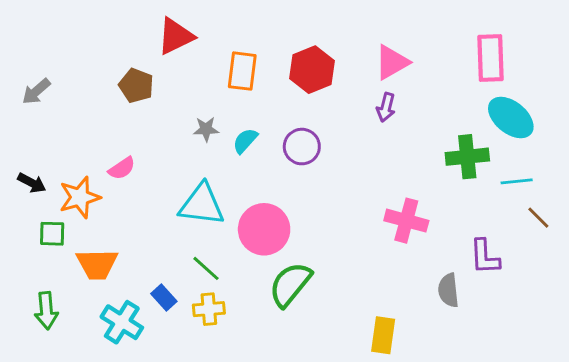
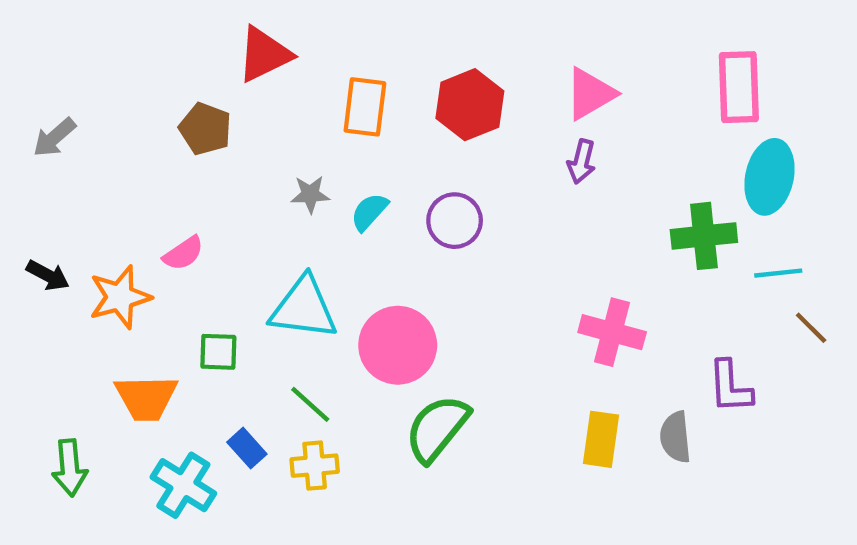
cyan ellipse: (511, 118) -> (769, 177), turned 63
green square: (52, 234) -> (218, 352), moved
yellow rectangle: (383, 335) -> (601, 439), moved

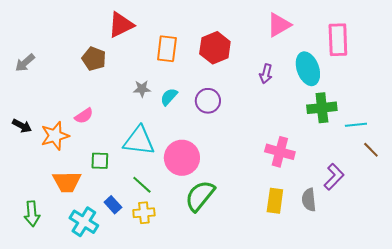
pink triangle: (590, 94) -> (279, 25), moved
cyan ellipse: (769, 177) -> (308, 69), moved, turned -32
purple L-shape: (730, 387) -> (334, 177), turned -132

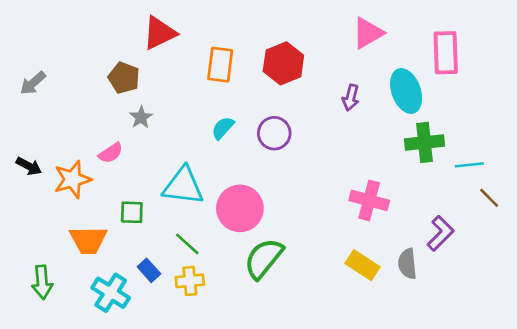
gray star: (142, 89) -> (141, 117), moved, turned -30
yellow rectangle: (275, 201) -> (363, 265), turned -65

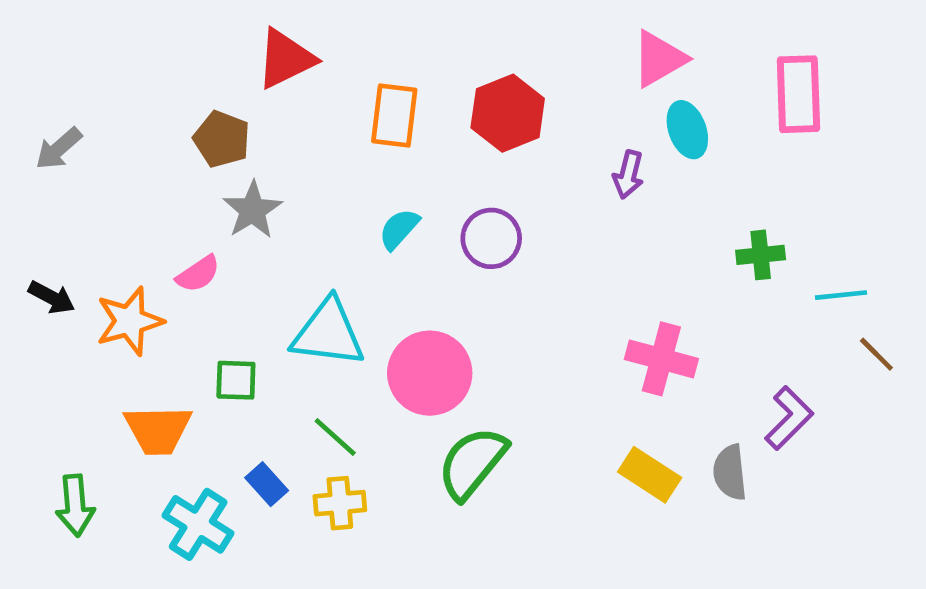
cyan ellipse: (406, 91) -> (687, 130), moved, size x0.7
gray star: (141, 117) -> (252, 210), size x1.4
green cross: (425, 142) -> (761, 255), size x0.7

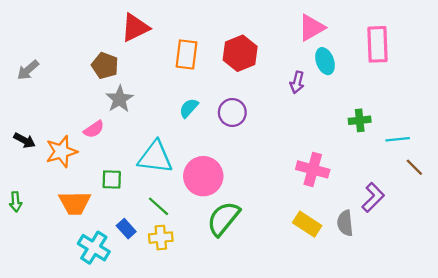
green arrow: (75, 505) -> (16, 202), moved, size x0.7

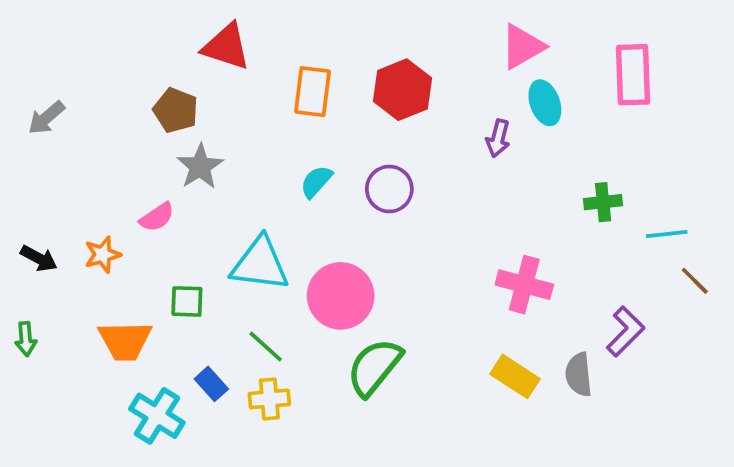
red triangle: (135, 28) -> (226, 47), turned 44
black arrow: (25, 140) -> (39, 258), moved
orange star: (61, 152) -> (103, 255), size x0.7

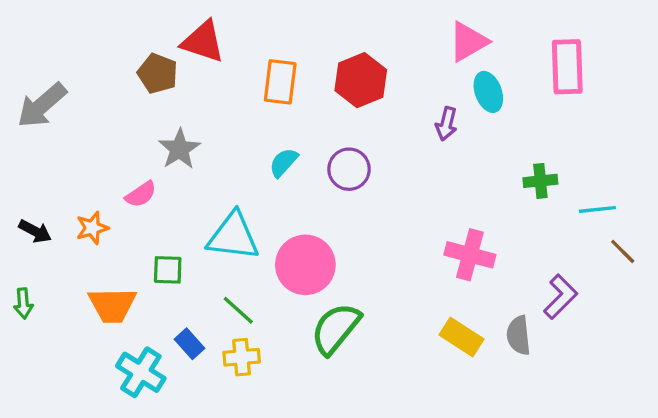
brown pentagon: (176, 110) -> (158, 73), moved
gray arrow: (46, 118) -> (42, 105), size x1.5

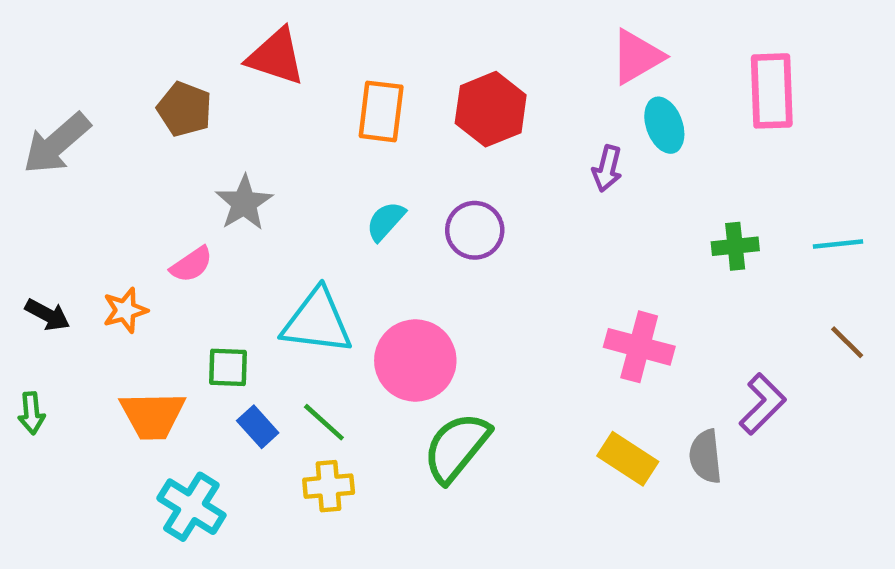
brown pentagon: (158, 73) -> (185, 109), moved
cyan line: (597, 209) -> (838, 244), moved
blue rectangle: (190, 344) -> (258, 427), moved

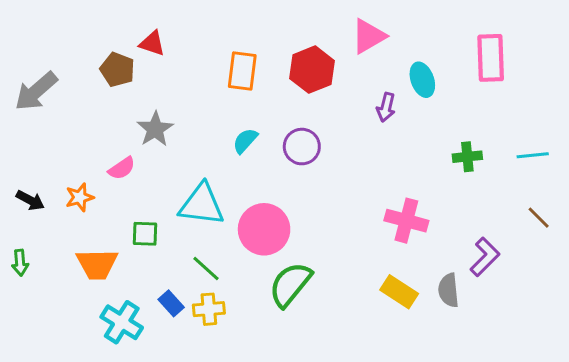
red triangle: (276, 57) -> (152, 43), moved, size x0.7
pink triangle: (637, 57) -> (369, 36), moved
blue rectangle: (258, 427) -> (171, 303), moved

